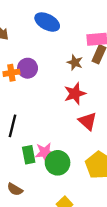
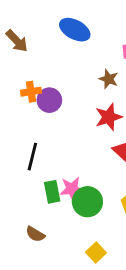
purple circle: (28, 68) -> (49, 100), moved

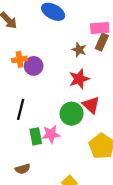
green circle: (87, 202) -> (72, 114), moved
brown semicircle: (35, 234) -> (23, 169), turned -48

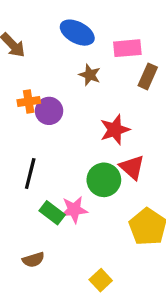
pink rectangle: (100, 28) -> (127, 48), moved
brown star: (79, 50) -> (90, 75), moved
green rectangle: (36, 136) -> (52, 213), turned -42

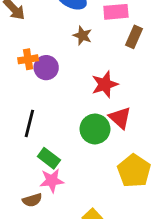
pink star: (74, 210) -> (52, 181), moved

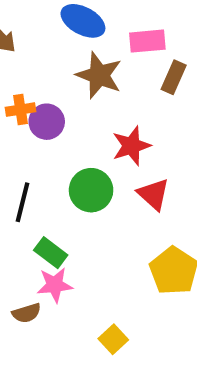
brown star: (82, 36) -> (99, 75), size x1.6
green circle: (95, 129) -> (91, 190), moved

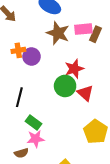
pink rectangle: (147, 41) -> (83, 29), moved
green circle: (91, 190) -> (65, 86), moved

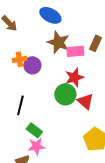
pink rectangle: (83, 29) -> (75, 51), moved

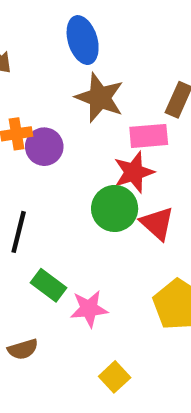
blue ellipse: (50, 15) -> (83, 40), turned 45
pink rectangle: (75, 51) -> (149, 136), moved
pink star: (36, 146) -> (89, 309), moved

